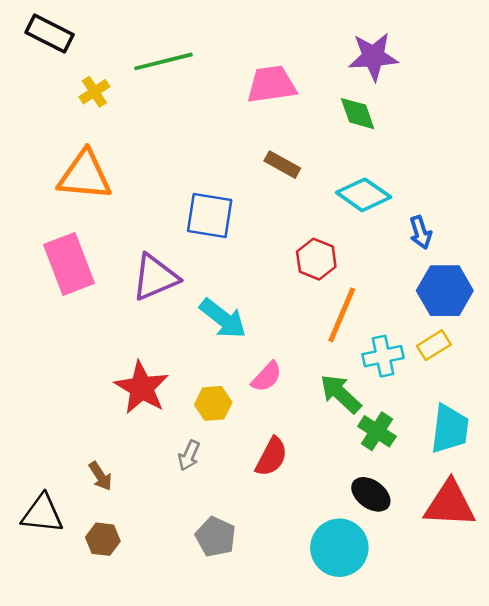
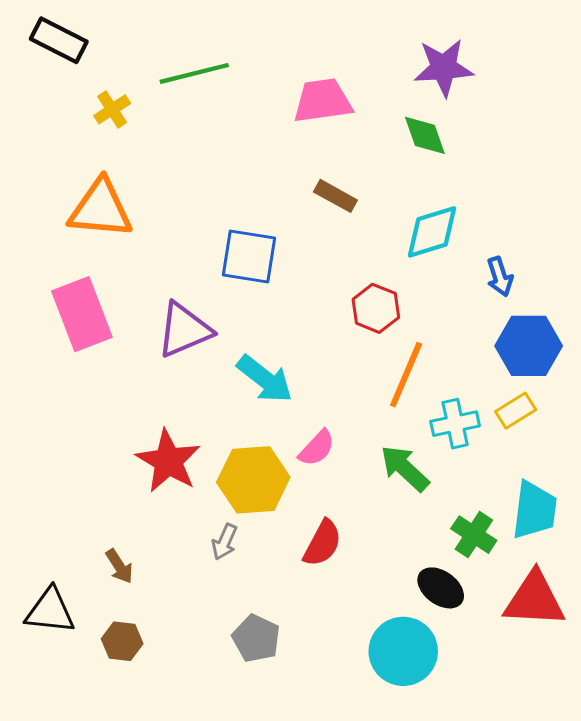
cyan diamond: (364, 195) -> (432, 232), turned -52
yellow hexagon: (213, 403) -> (253, 480), size x1.6
green cross: (377, 431) -> (474, 535), moved

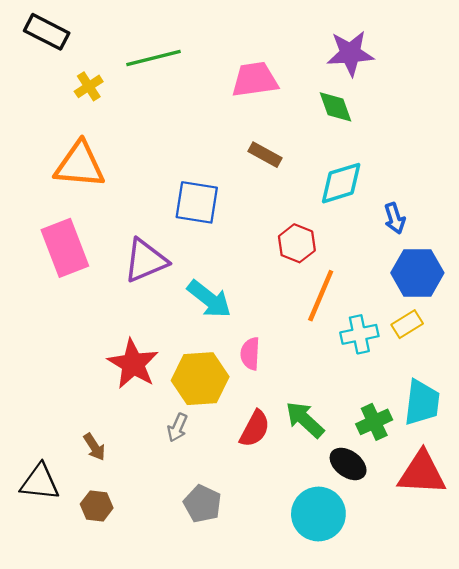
pink semicircle: (317, 448) -> (250, 354), turned 140
green arrow: (405, 468) -> (305, 420), moved
green cross: (474, 535) -> (374, 422), turned 32

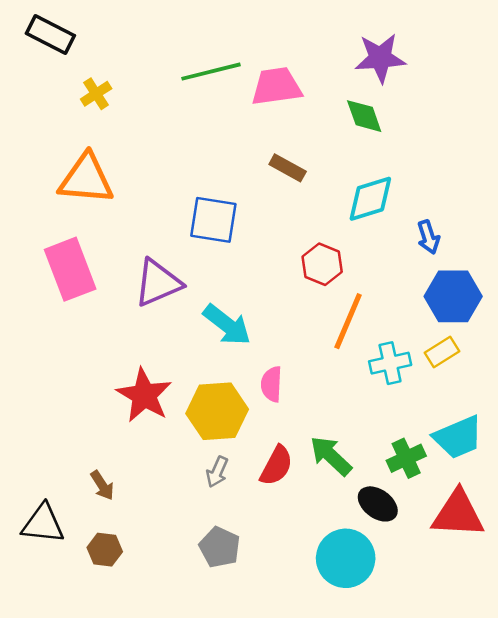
green line: (154, 58) -> (211, 72), moved
cyan trapezoid: (422, 403) -> (458, 437), turned 60
gray arrow: (177, 428) -> (217, 472), moved

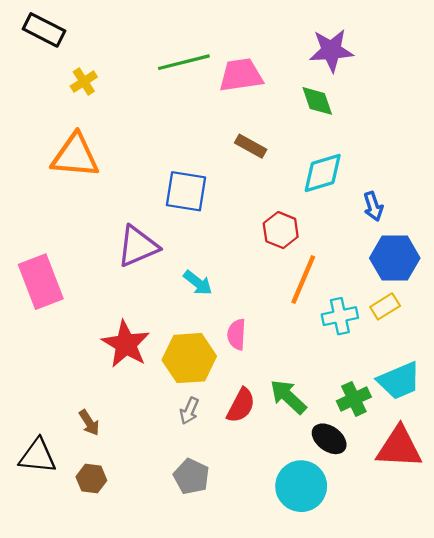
pink rectangle: (70, 269) -> (41, 282), moved
cyan arrow: (227, 325) -> (198, 283), size x0.7

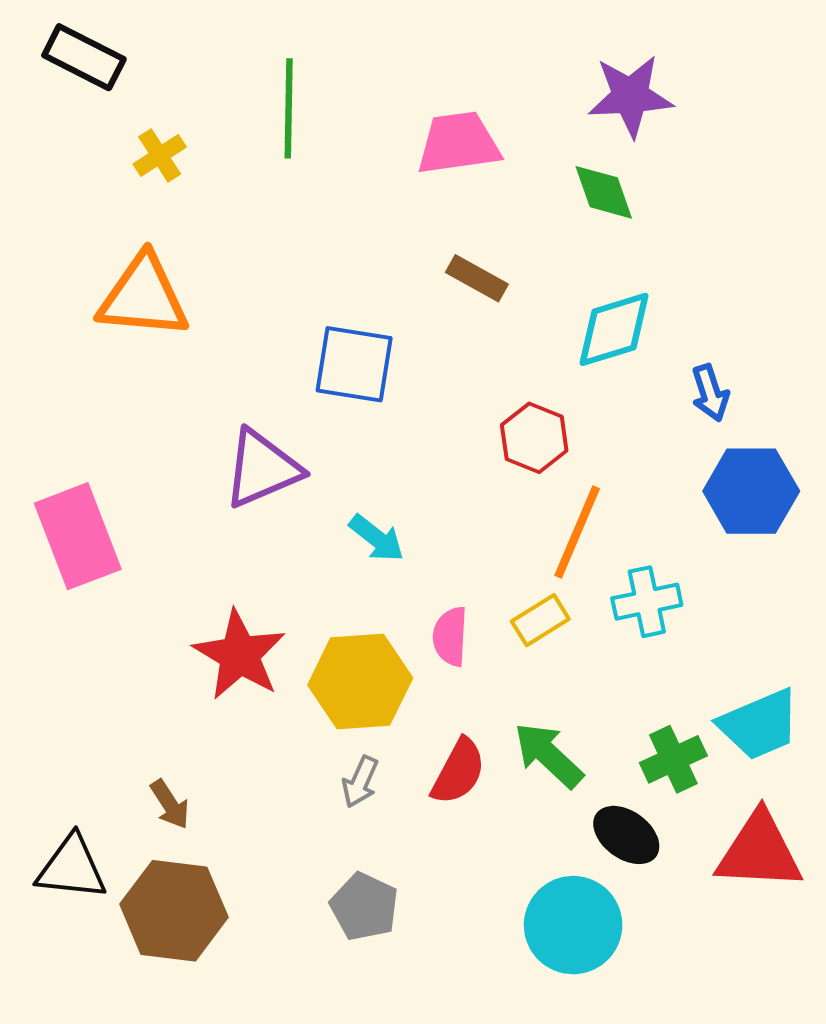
green line: (184, 62) -> (289, 108), moved, turned -75
yellow rectangle: (385, 306) -> (540, 620), moved
brown hexagon: (91, 479) -> (174, 911), size x1.8

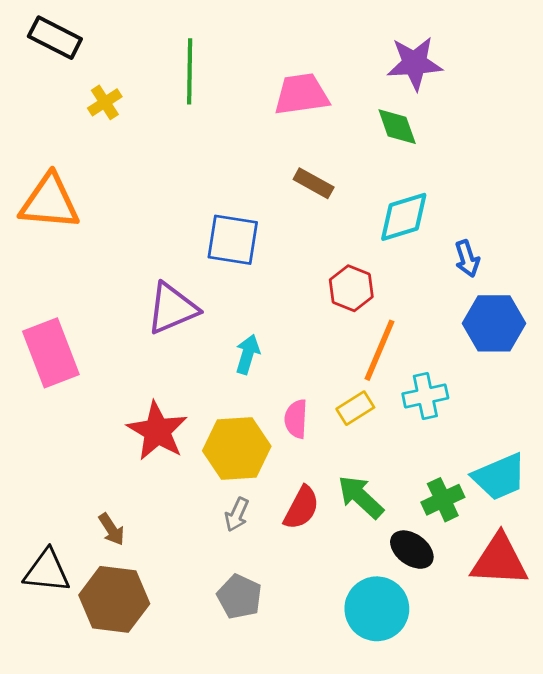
orange triangle: (143, 297) -> (50, 202), moved
cyan arrow: (377, 538) -> (248, 354), turned -111

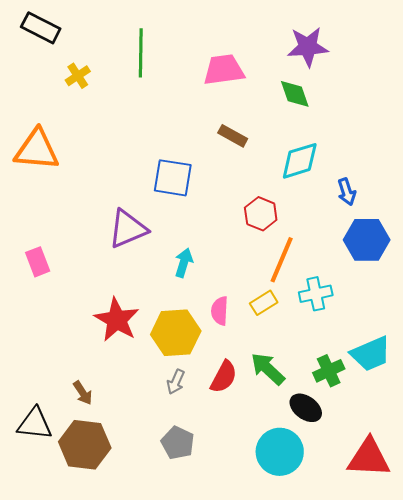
pink rectangle: (51, 353) -> (38, 262), size x0.6
red triangle: (499, 560) -> (369, 458), moved

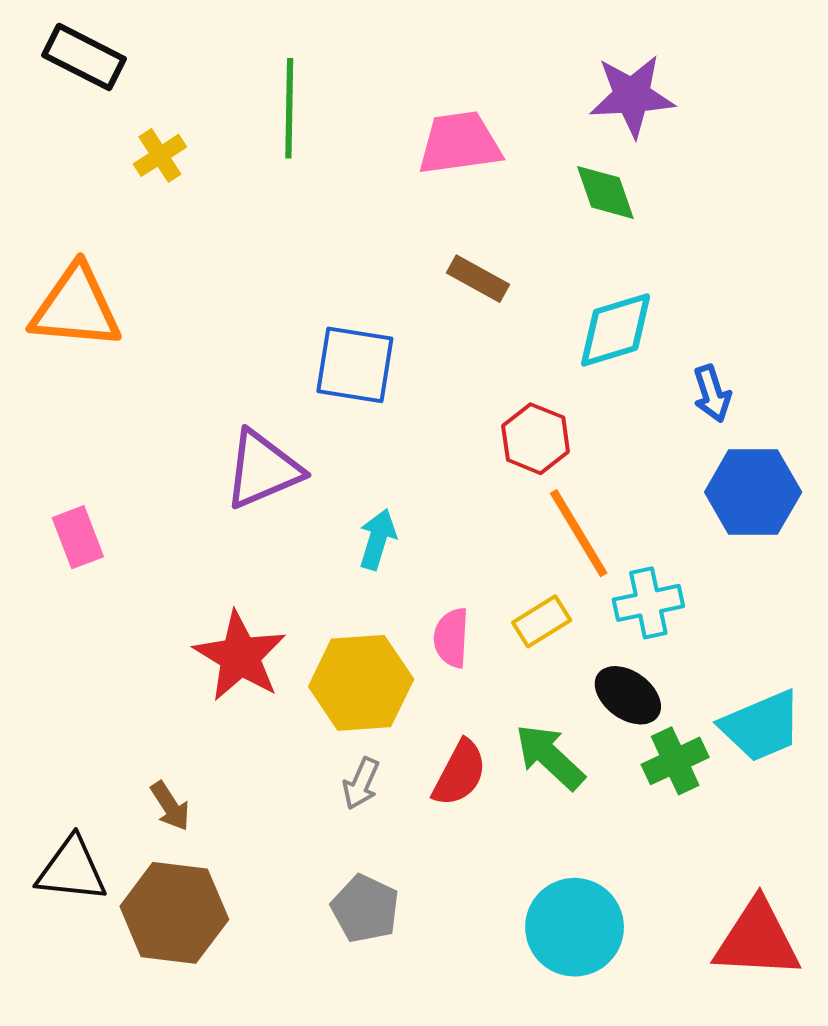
orange line: (282, 260) -> (579, 533), turned -54
black ellipse: (306, 408) -> (628, 695), moved

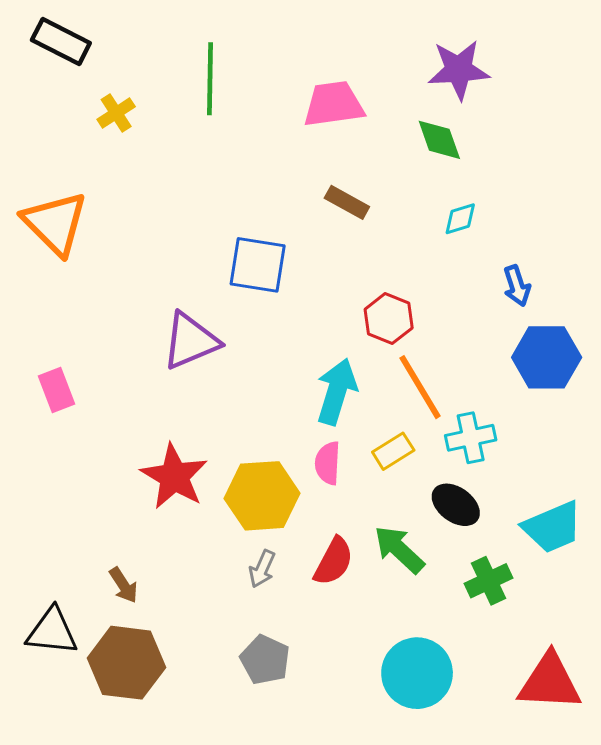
orange triangle: (76, 307) -> (55, 223), turned 40
cyan diamond: (616, 330) -> (460, 219), moved, size x0.6
cyan arrow: (377, 539) -> (337, 392), moved, size x1.5
green cross: (675, 761) -> (489, 581), moved

